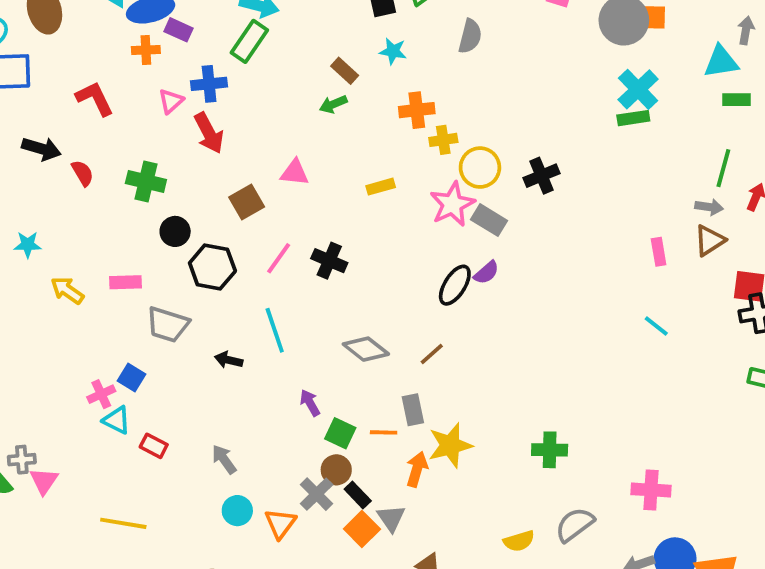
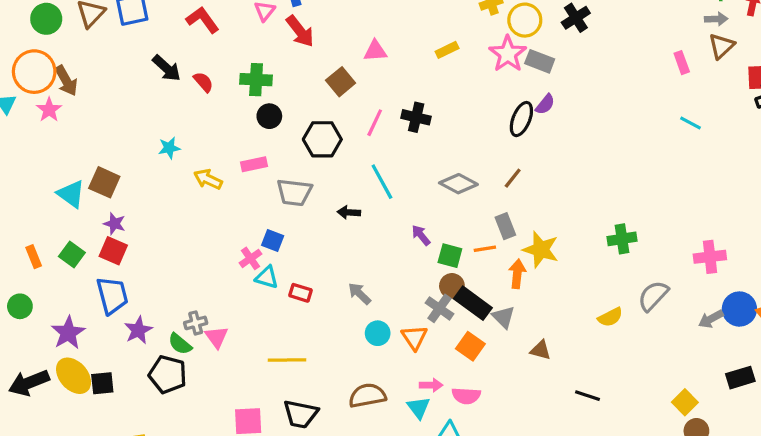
black arrow: (41, 149) -> (167, 68), turned 36
black circle: (175, 231) -> (269, 116), moved
yellow star: (450, 445) -> (541, 250), turned -30
black rectangle: (358, 495) -> (473, 303), size x1.6
orange square: (362, 529) -> (470, 346), moved

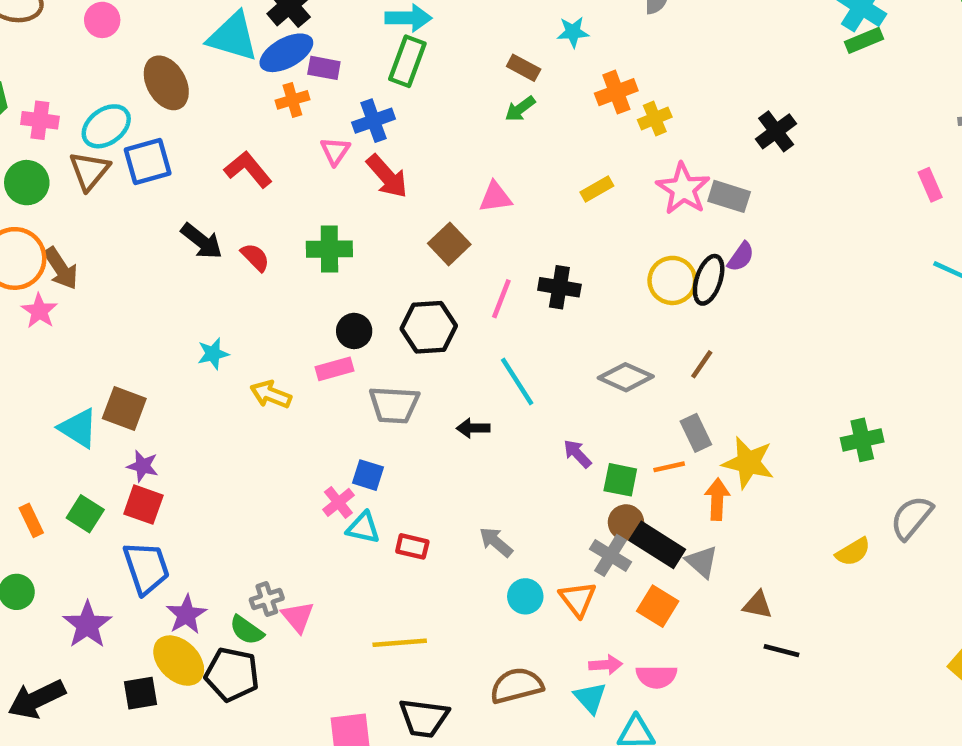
yellow circle: (525, 20) -> (672, 280), moved
black circle: (269, 116) -> (354, 331), moved
yellow ellipse: (74, 376) -> (179, 661), moved
black line: (587, 396) -> (782, 651), moved

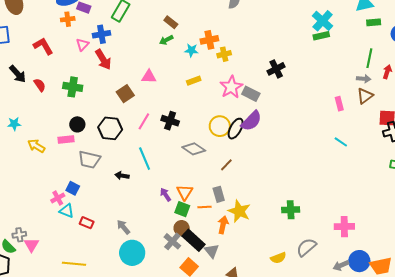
cyan star: (573, 32) -> (191, 50), moved
purple semicircle: (741, 257) -> (251, 121), size x1.6
gray diamond: (626, 377) -> (194, 149), moved
cyan circle: (525, 596) -> (132, 253), size x1.6
orange triangle: (578, 599) -> (185, 192), moved

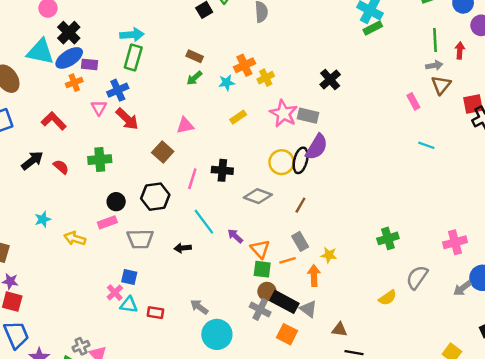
black arrow: (18, 74) -> (32, 161), turned -72
purple arrow: (165, 195) -> (235, 236), moved
yellow star: (239, 211) -> (329, 255), size x0.6

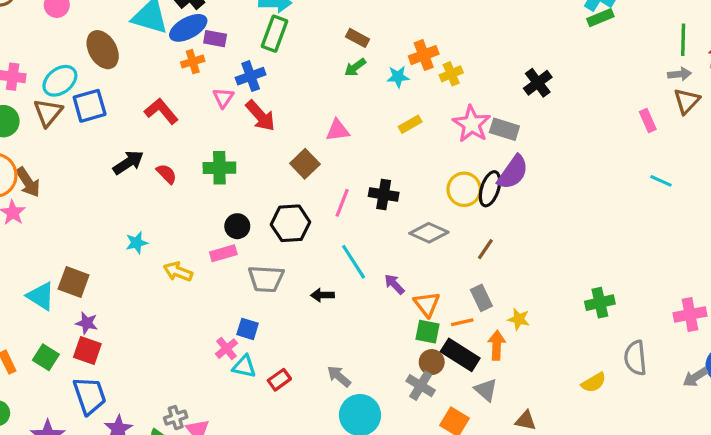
gray semicircle: (417, 277) -> (635, 358), turned -45
black rectangle: (284, 302) -> (460, 355), moved
red rectangle: (155, 313) -> (279, 380), turned -49

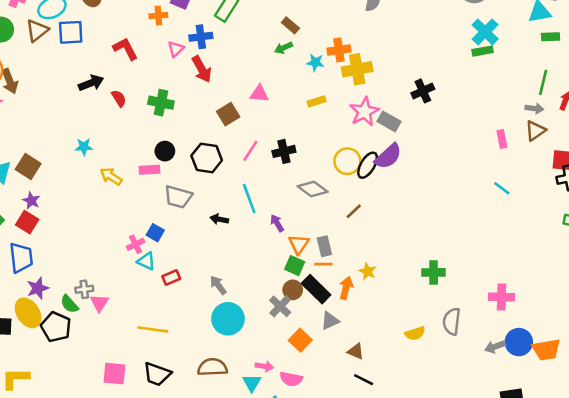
yellow cross: (451, 74) -> (357, 69), size x1.6
black cross: (384, 194) -> (284, 151), turned -35
gray rectangle: (481, 298) -> (324, 246), moved
gray triangle: (486, 390) -> (330, 321), turned 42

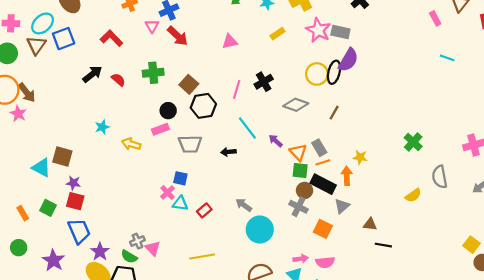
brown square: (228, 114) -> (189, 84), moved
green cross: (434, 272) -> (413, 142), turned -30

